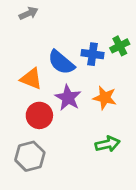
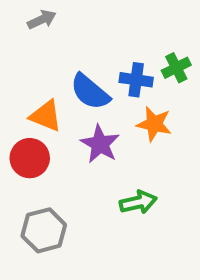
orange star: (105, 98) -> (154, 124), moved
red circle: (39, 115) -> (30, 158), moved
green arrow: (107, 144) -> (138, 202), moved

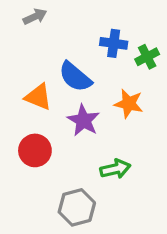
blue cross: (136, 80) -> (114, 43), moved
red circle: (30, 158) -> (35, 150), moved
gray hexagon: (44, 230) -> (77, 207), moved

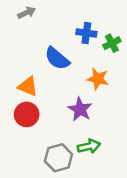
orange triangle: (38, 97) -> (28, 86), moved
purple star: (84, 120) -> (80, 109), moved
green arrow: (115, 169) -> (89, 146), moved

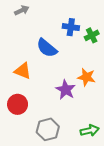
orange star: (98, 79) -> (86, 77), moved
red circle: (27, 114) -> (18, 104), moved
green arrow: (89, 146) -> (90, 130), moved

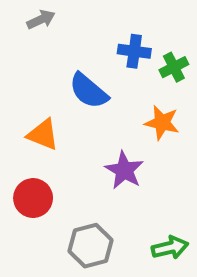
orange star: (86, 77) -> (162, 123), moved

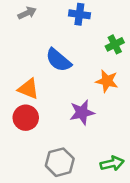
blue cross: (134, 51) -> (79, 14), moved
purple star: (124, 170) -> (82, 112), turned 30
red circle: (33, 198) -> (26, 118), moved

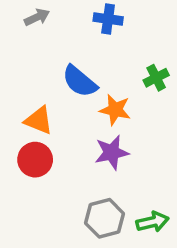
green cross: (115, 44) -> (156, 78), moved
orange star: (107, 81) -> (115, 110), moved
gray hexagon: (60, 162) -> (105, 218), moved

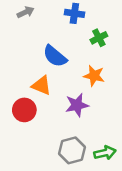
green cross: (156, 78) -> (99, 38), moved
orange star: (115, 110) -> (94, 76), moved
orange triangle: (39, 120) -> (41, 86), moved

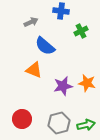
gray arrow: (26, 12) -> (31, 22), moved
orange star: (94, 76) -> (87, 83), moved
red circle: (24, 110) -> (22, 119), moved

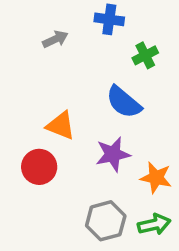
blue semicircle: (45, 46) -> (124, 102), moved
orange star: (87, 83) -> (156, 178), moved
red circle: (22, 119) -> (39, 167), moved

